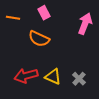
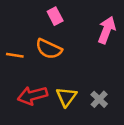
orange line: (13, 18) -> (15, 55), moved
yellow triangle: (53, 77) -> (66, 97), turned 42

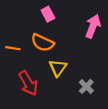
red arrow: (32, 95) -> (28, 83), turned -105
yellow triangle: (66, 97) -> (58, 68), moved

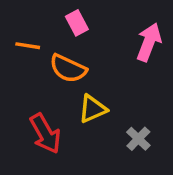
orange line: (13, 48) -> (28, 46), moved
yellow triangle: (58, 68) -> (93, 109), turned 30

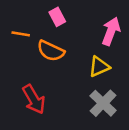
yellow triangle: (93, 109) -> (99, 67), moved
gray cross: (138, 139) -> (103, 103), size x1.5

